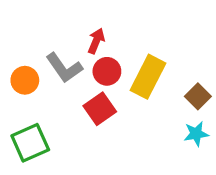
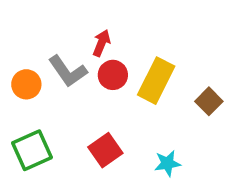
red square: (100, 109) -> (105, 150), moved
cyan star: (196, 134) -> (167, 163), moved

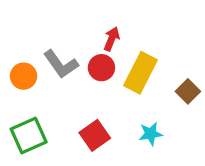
red arrow: (102, 43) -> (112, 39), moved
cyan star: (167, 163) -> (151, 134), moved

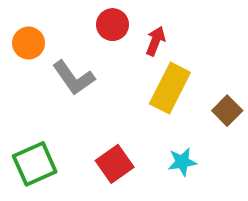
red arrow: (112, 39) -> (156, 41), moved
red circle: (101, 68) -> (113, 25), moved
orange circle: (24, 76) -> (29, 43), moved

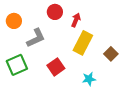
gray L-shape: (74, 78) -> (36, 38), turned -80
green square: (35, 164) -> (17, 65), moved
red square: (115, 164) -> (56, 67), moved

